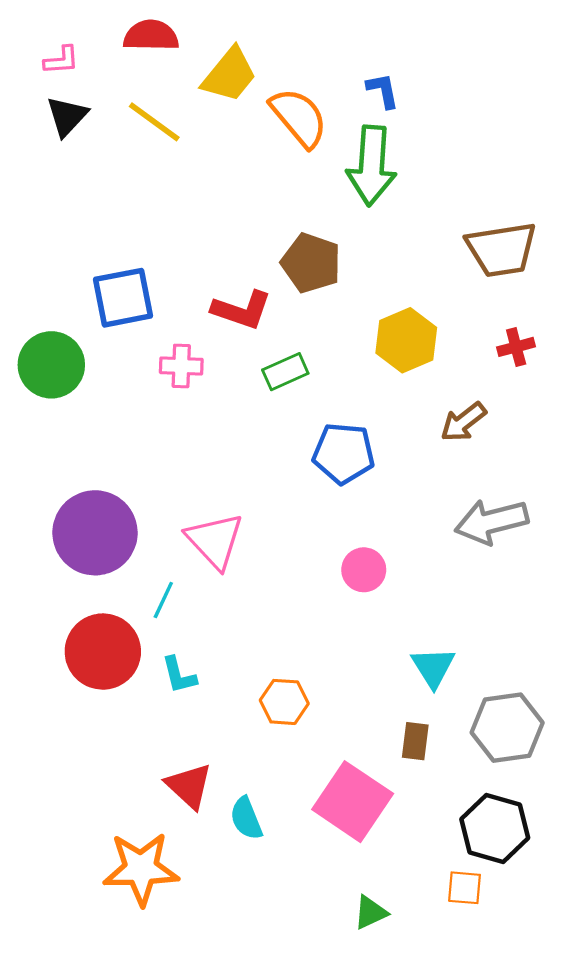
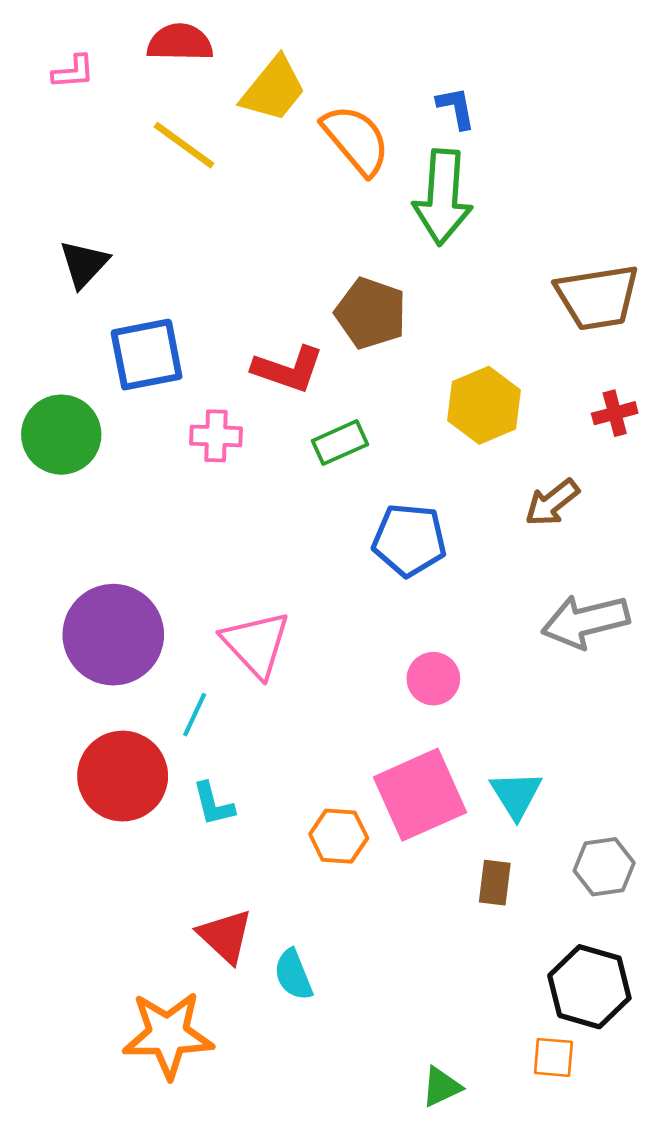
black triangle: (67, 116) -> (84, 264), moved
gray hexagon: (507, 728) -> (604, 867), size x0.7
pink square: (353, 802) -> (420, 795), moved, turned 32

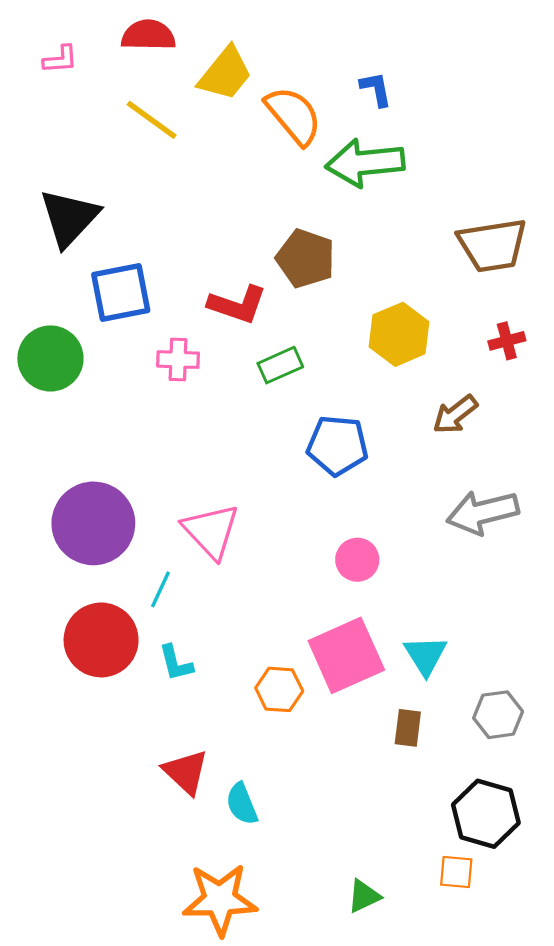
green arrow: (443, 197) -> (365, 163), turned 80
black triangle: (84, 264) -> (69, 218), size x1.5
orange star: (168, 1035) -> (220, 899), moved

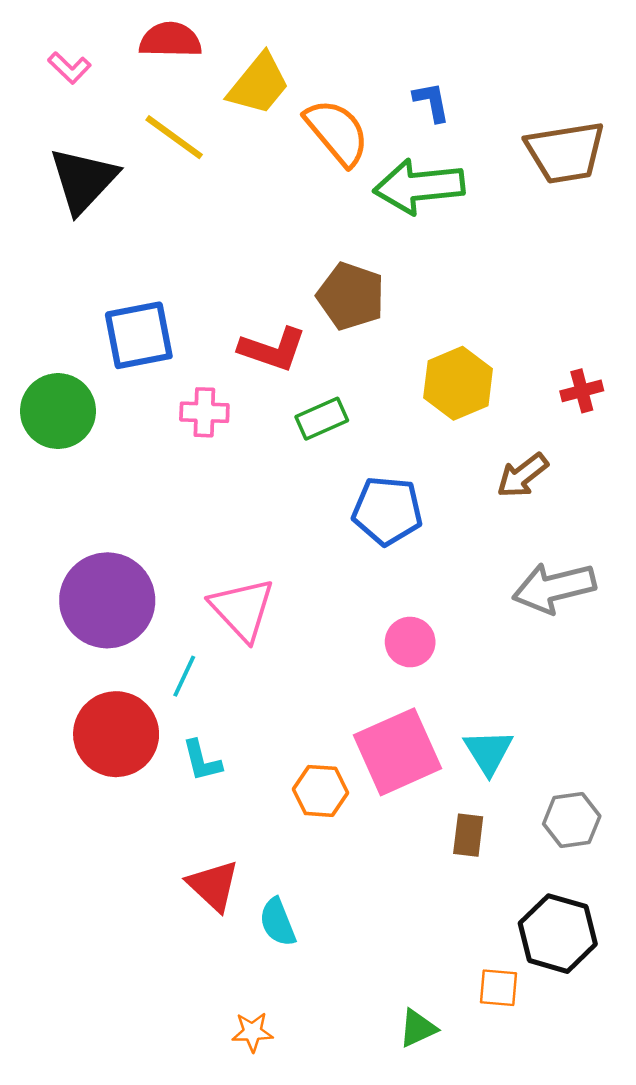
pink L-shape: (60, 59) -> (69, 68), turned 48
black triangle: (69, 218) -> (83, 180), moved
brown trapezoid: (493, 245) -> (565, 152), moved
orange square: (456, 872) -> (498, 988), moved
orange star: (220, 899) -> (252, 1032), size x0.5

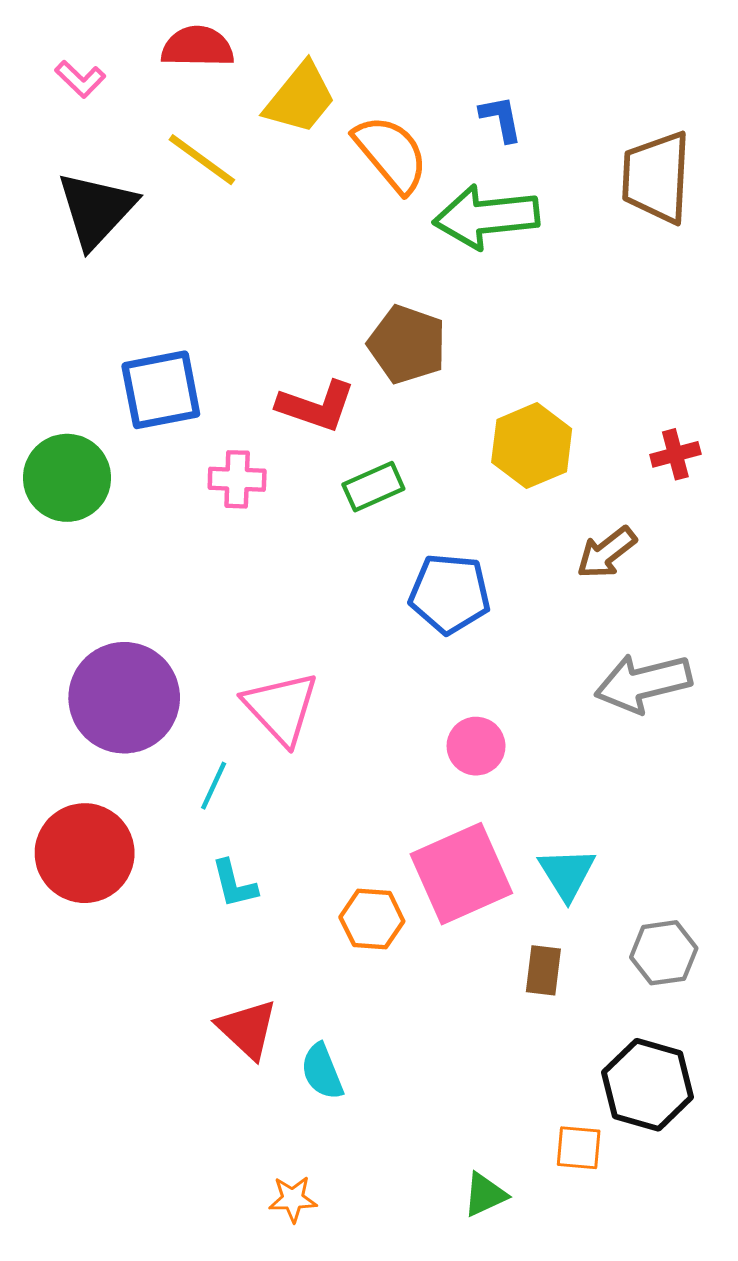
brown trapezoid: (565, 152) -> (656, 177), turned 102
red circle: (116, 734) -> (85, 853), moved

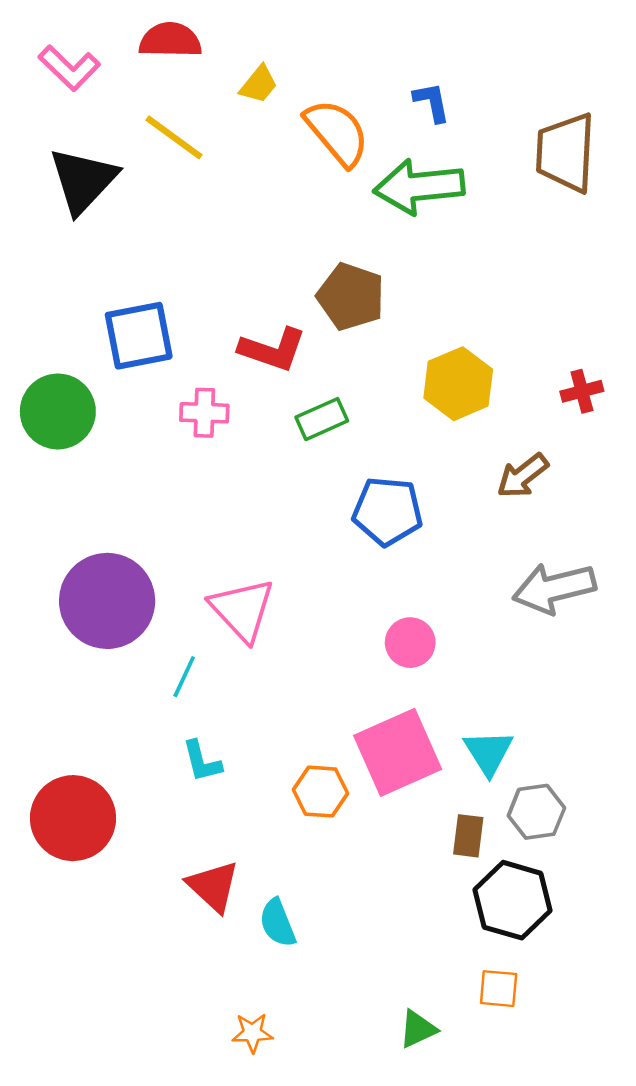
pink L-shape: (80, 79) -> (69, 68), size x1.4
yellow trapezoid: (300, 98) -> (259, 84), size x0.6
red circle: (85, 853) -> (73, 818), moved
gray hexagon: (664, 953) -> (536, 812), moved
black hexagon: (648, 1085) -> (512, 900), moved

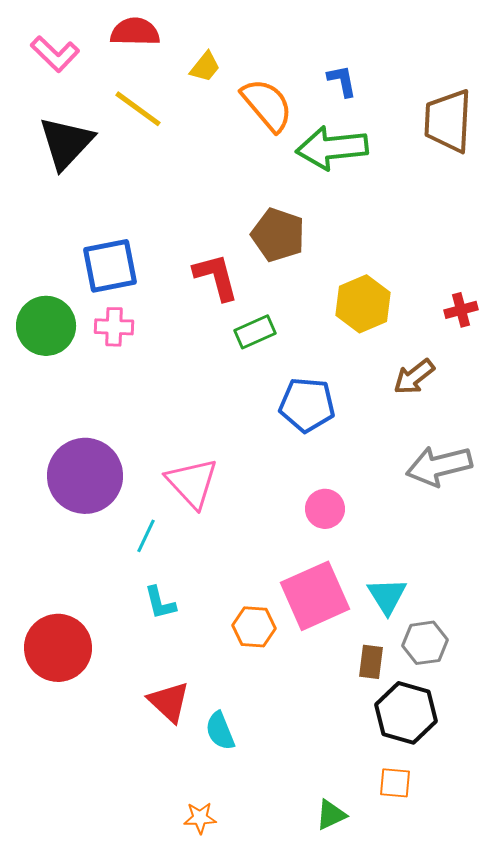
red L-shape: (273, 350) -> (216, 277), turned -124
pink cross: (204, 413) -> (114, 327), moved

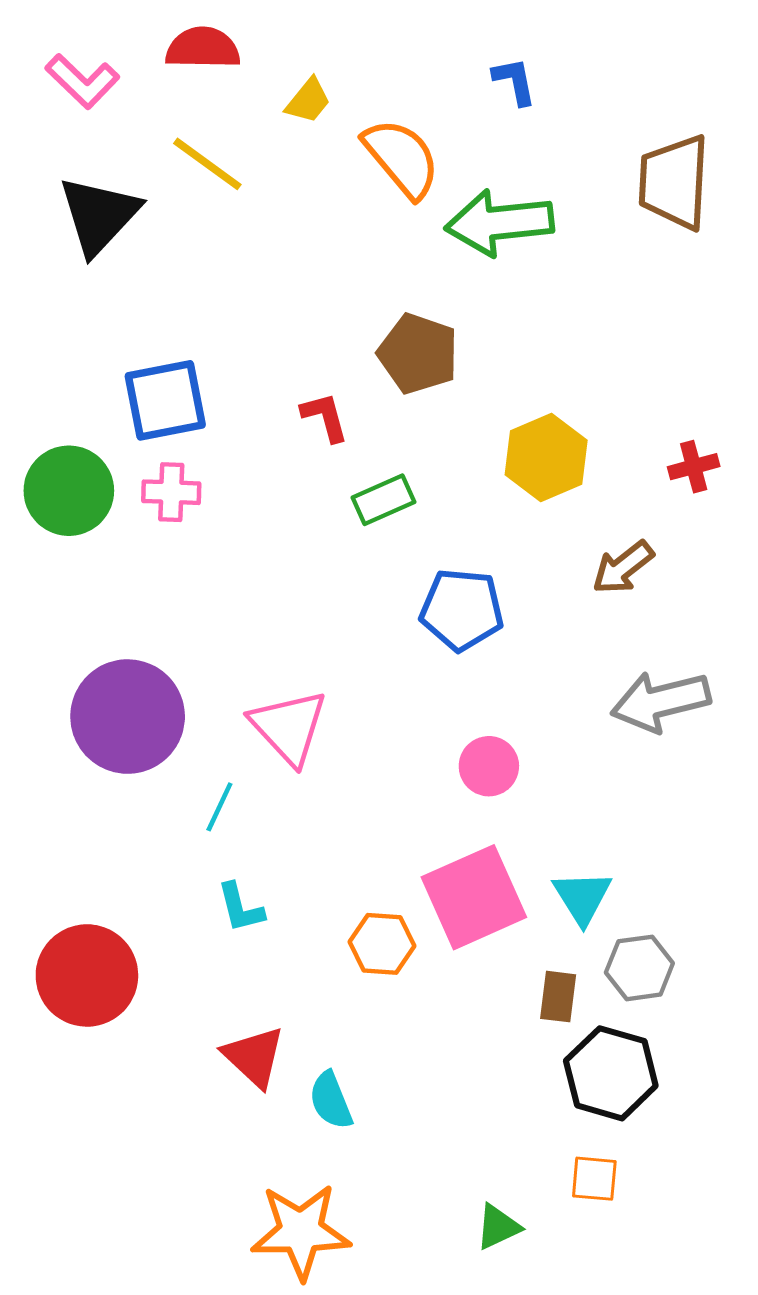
blue L-shape: (342, 81) -> (514, 81), moved
red L-shape: (216, 277) -> (325, 417), size x0.7
orange star: (200, 818) -> (301, 1231), size x2.0

